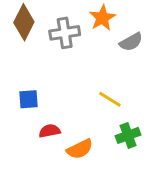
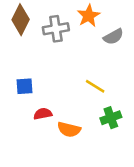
orange semicircle: (80, 149) -> (69, 129), turned 40

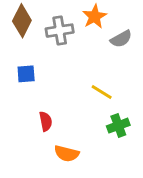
blue square: (24, 86) -> (26, 74), moved
red semicircle: (43, 114) -> (46, 121), turned 90
orange semicircle: (69, 129) -> (67, 153), moved

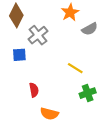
gray cross: (60, 31) -> (38, 35), moved, turned -30

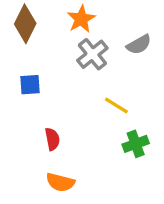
orange star: (70, 12) -> (81, 19), moved
gray cross: (38, 35) -> (92, 54), moved
orange semicircle: (49, 114) -> (60, 182), moved

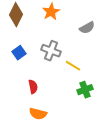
gray cross: (92, 54) -> (51, 51), moved, turned -30
blue square: (30, 85) -> (19, 53), turned -32

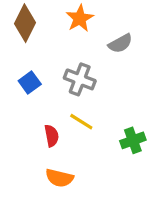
gray semicircle: (87, 28) -> (120, 43), moved
yellow line: (73, 66) -> (81, 122), moved

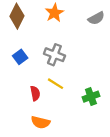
gray semicircle: (120, 43) -> (96, 18), moved

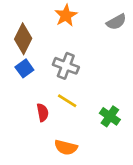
brown diamond: (17, 16) -> (23, 39), moved
green cross: (91, 97) -> (110, 116), turned -35
orange semicircle: (41, 122) -> (66, 147), moved

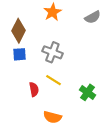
blue square: (24, 68) -> (20, 54), turned 32

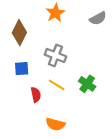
blue square: (20, 54) -> (22, 69), moved
green cross: (88, 92) -> (87, 84), moved

